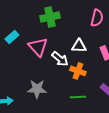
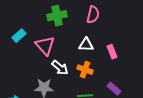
pink semicircle: (97, 18) -> (93, 15), moved
white arrow: (60, 59) -> (60, 68), moved

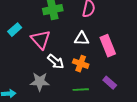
pink rectangle: (112, 52) -> (108, 46), size x1.5

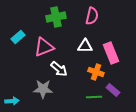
pink triangle: (41, 40) -> (44, 47), turned 50
orange cross: (81, 64) -> (96, 72), moved
green line: (81, 90) -> (94, 97), moved

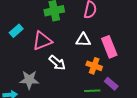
gray star: (43, 89) -> (29, 80), moved

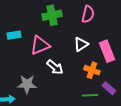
cyan rectangle: (16, 31) -> (14, 35), turned 32
white triangle: (83, 40) -> (81, 44), turned -35

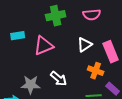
pink semicircle: (88, 14) -> (92, 15), turned 72
white arrow: (55, 67) -> (59, 79), moved

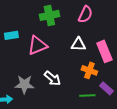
pink semicircle: (92, 15) -> (85, 14), turned -60
white triangle: (85, 45) -> (78, 44), turned 35

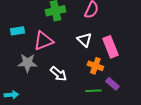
white triangle: (78, 44) -> (84, 40), turned 42
gray star: (24, 84) -> (27, 63), moved

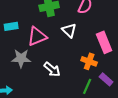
white triangle: (84, 40) -> (69, 30), moved
green line: (93, 91) -> (87, 86), turned -63

